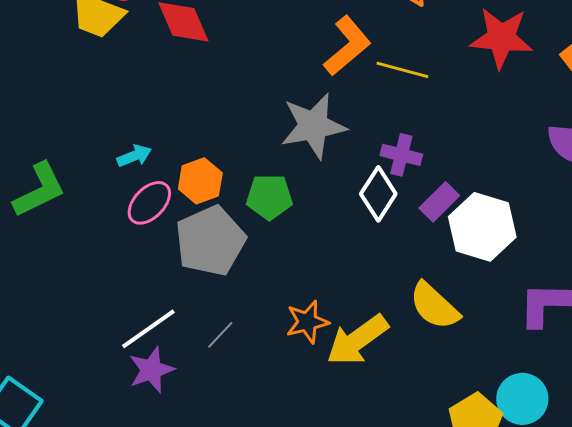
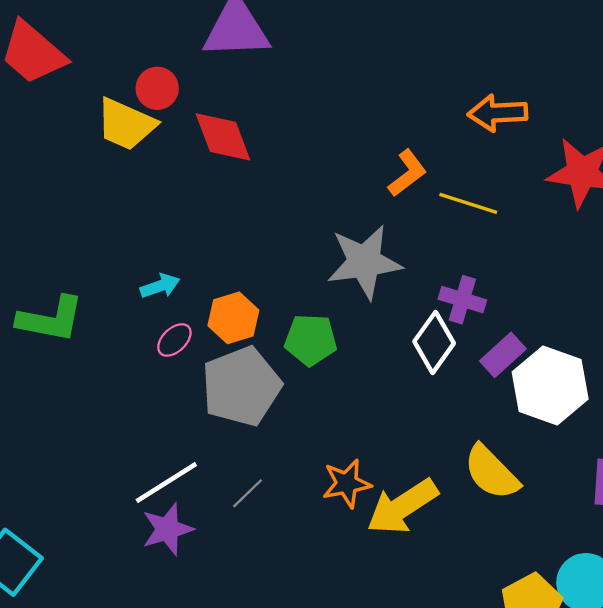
orange L-shape: (347, 46) -> (407, 173), size x0.7
green L-shape: (39, 190) -> (51, 319), turned 34
pink ellipse: (149, 203) -> (174, 340), size x0.7

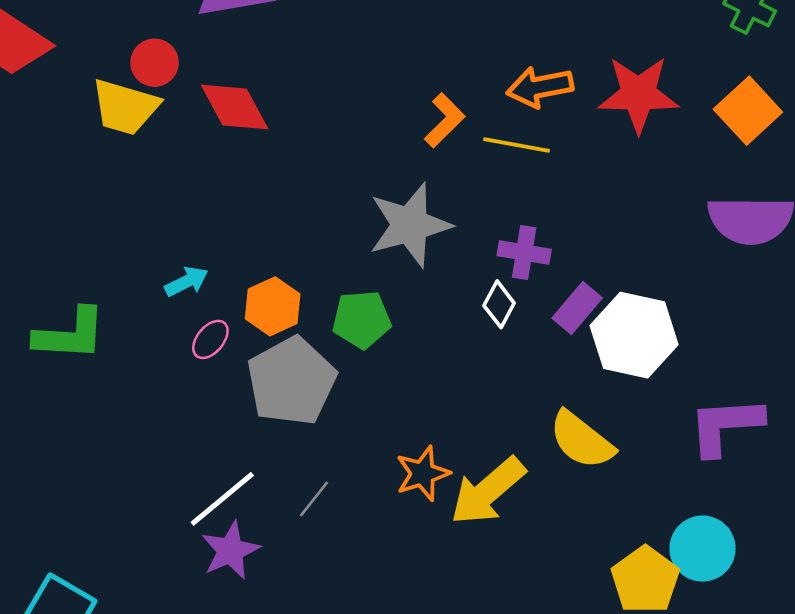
orange arrow: (498, 113) -> (540, 87), moved
white diamond: (434, 342) -> (499, 304), size x0.7

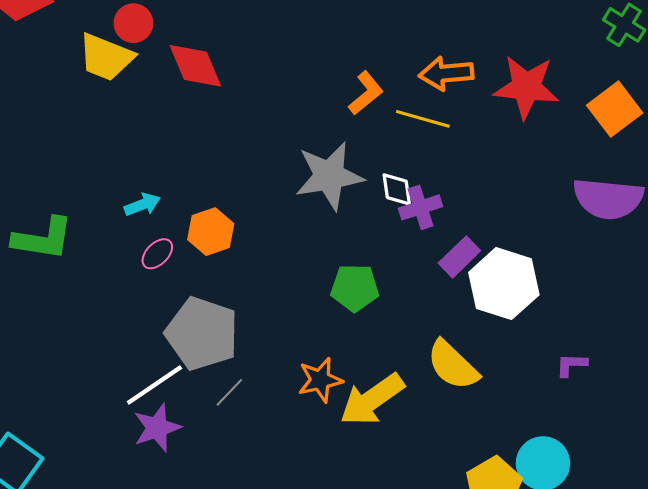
purple cross: (524, 253) -> (420, 207), turned -33
white diamond: (499, 304) -> (397, 189), moved, turned -42
green pentagon: (362, 319) -> (355, 288), moved
gray pentagon: (292, 381) -> (202, 334), moved, turned -30
purple L-shape: (726, 426) -> (571, 365), size x0.5

